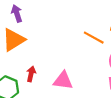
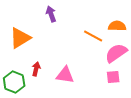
purple arrow: (17, 13) -> (51, 14), moved

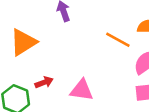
red arrow: (36, 69) -> (44, 82), turned 56

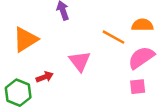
pink triangle: (82, 90) -> (80, 61), moved, turned 45

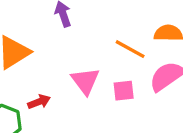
pink square: (138, 87) -> (124, 91), moved

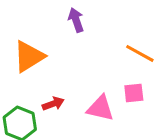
pink triangle: (85, 81) -> (100, 108), moved, turned -40

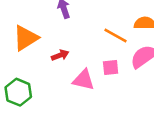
red arrow: (53, 104) -> (60, 55), moved

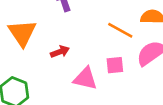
orange triangle: (26, 38) -> (22, 33), turned -32

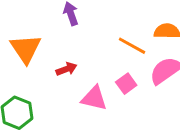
pink square: (115, 65) -> (126, 84), turned -30

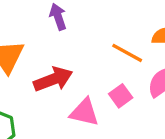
red arrow: (66, 69) -> (53, 79), size x1.6

